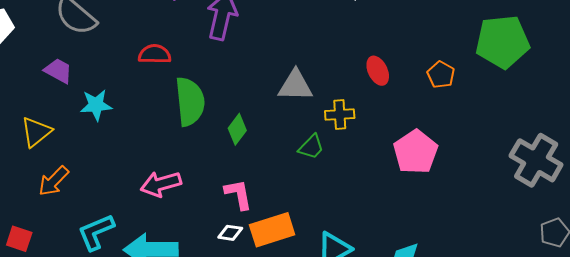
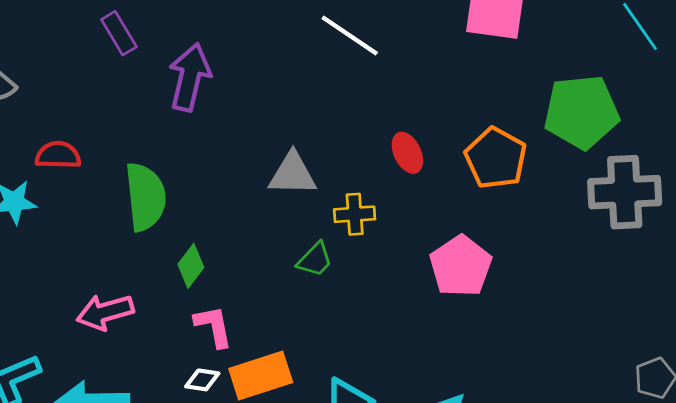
red semicircle: (155, 54) -> (58, 155), moved
orange pentagon: (441, 75) -> (496, 158), size x1.6
green diamond: (237, 129) -> (191, 266), moved
gray cross: (536, 160) -> (625, 192), moved, turned -33

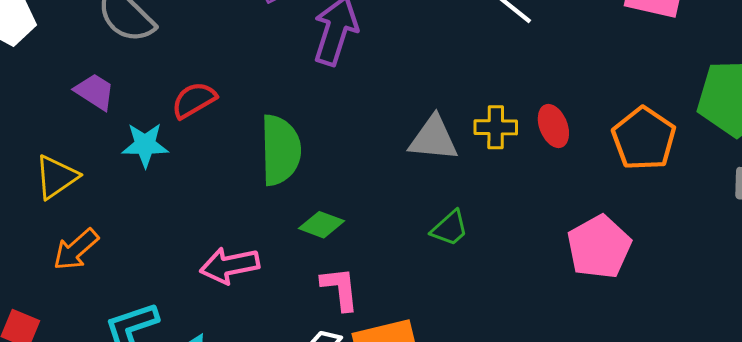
red semicircle: (58, 155) -> (194, 100), turned -36
yellow cross: (355, 214) -> (496, 127), moved
green diamond: (191, 266) -> (322, 225), turned 69

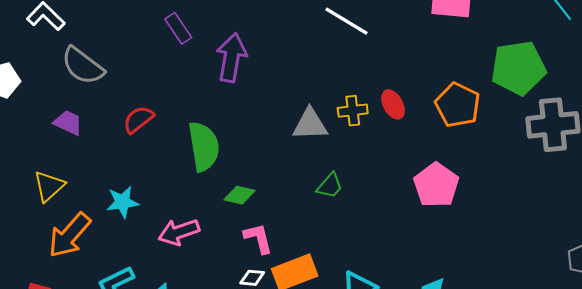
cyan star: (145, 145) -> (122, 202), moved
orange arrow: (76, 250) -> (69, 235), size x1.4

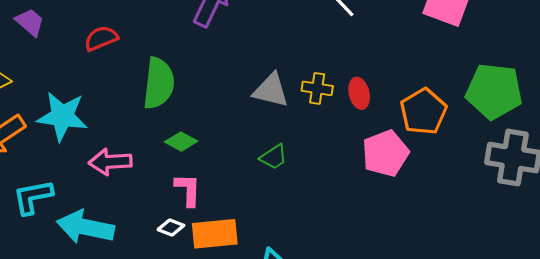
pink pentagon: (436, 185) -> (385, 153), moved
cyan star: (122, 202) -> (62, 116), size x1.5

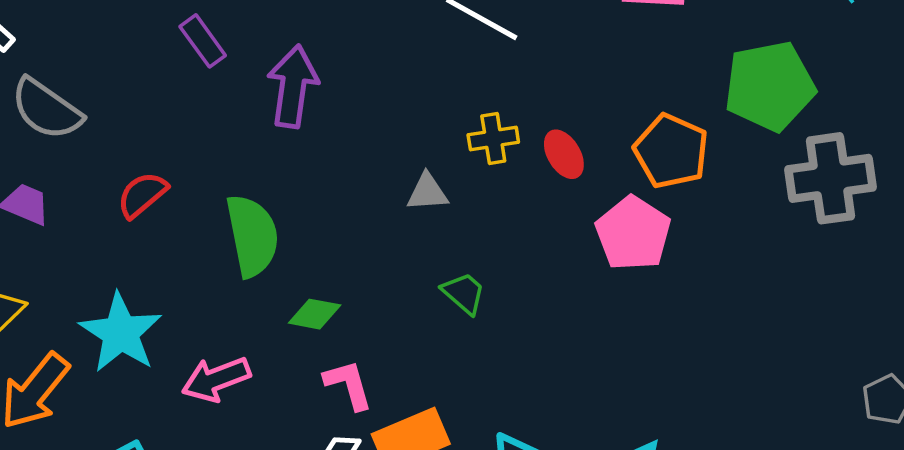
yellow cross: (317, 88) -> (493, 139), moved
gray triangle: (271, 90) -> (427, 192), size x0.7
cyan star: (62, 116) -> (121, 333), turned -30
green trapezoid: (274, 157) -> (464, 293), turned -88

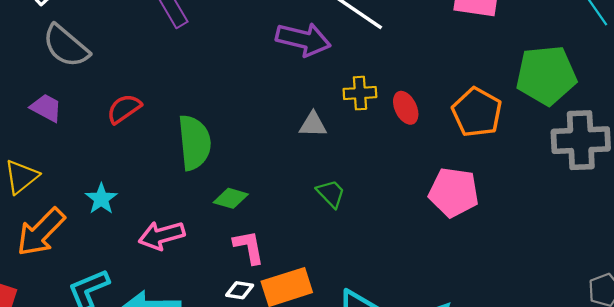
purple arrow: (293, 86) -> (303, 39), moved, turned 90
pink pentagon: (633, 233) -> (454, 192), moved, turned -30
cyan star: (121, 333) -> (101, 199), size x0.6

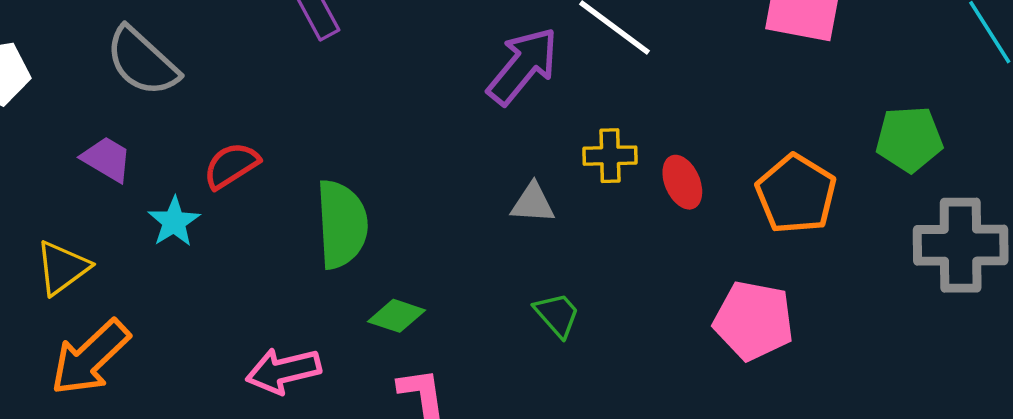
purple arrow: (303, 39) -> (523, 66), turned -66
green pentagon: (546, 75) -> (909, 139), size x0.7
cyan star: (101, 199) -> (174, 222), moved

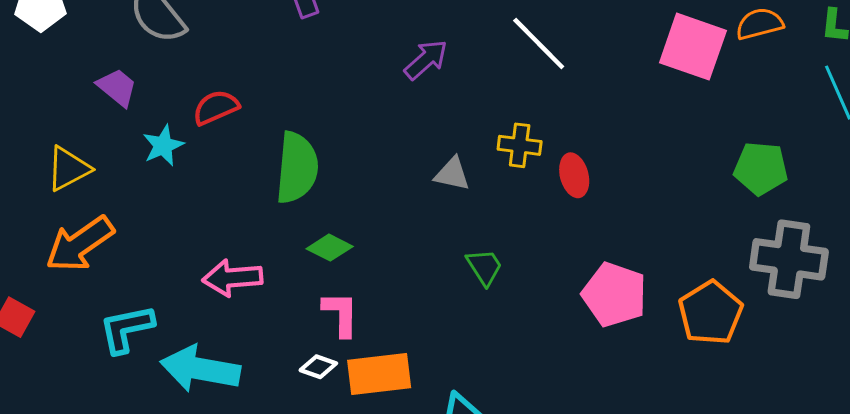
purple arrow: (523, 66) -> (426, 60), moved, size x0.7
orange pentagon: (796, 194) -> (711, 313), moved
green trapezoid: (557, 315) -> (484, 267), moved

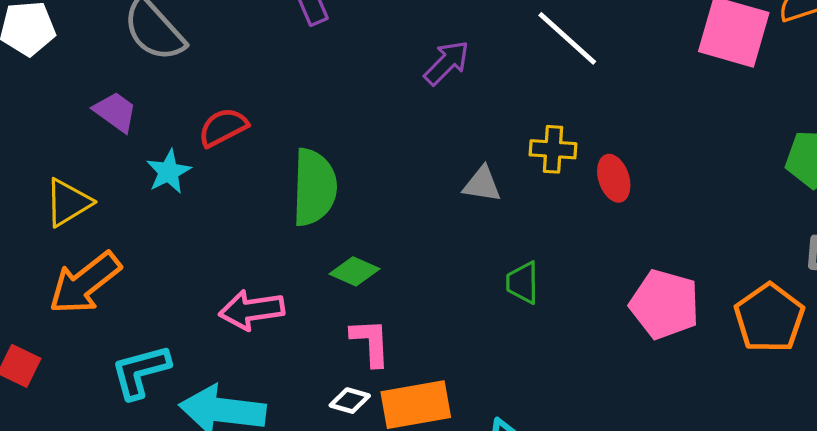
green trapezoid: (484, 267) -> (523, 283), turned -144

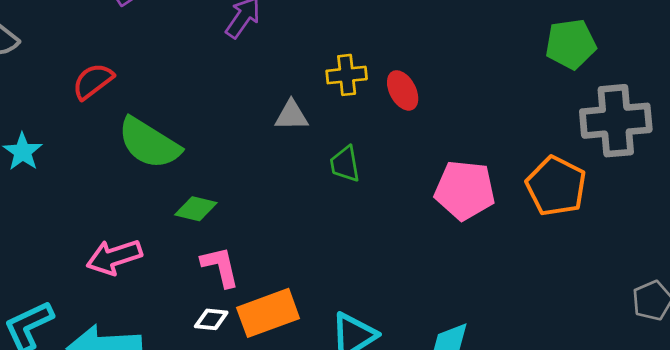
red semicircle: (223, 127) -> (93, 81), moved
green semicircle: (314, 187) -> (149, 143), turned 130
green trapezoid: (523, 283) -> (345, 164), moved

